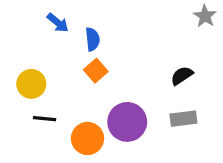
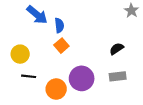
blue arrow: (58, 23) -> (37, 15), size x1.5

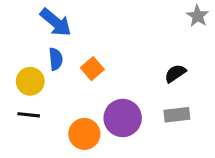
blue semicircle: (59, 25) -> (56, 59), moved
black line: (29, 76) -> (29, 115), moved

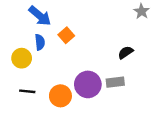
orange square: (92, 69) -> (66, 35), moved
black line: (29, 115) -> (27, 91), moved
gray rectangle: (177, 115) -> (115, 82), moved

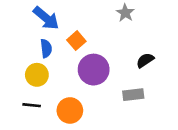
gray star: (142, 11) -> (125, 13), moved
yellow circle: (22, 58) -> (37, 75), moved
purple circle: (88, 84) -> (94, 70), moved

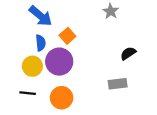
purple circle: (94, 70) -> (59, 62), moved

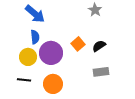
orange square: (67, 36) -> (78, 44), moved
black semicircle: (128, 53) -> (99, 46), moved

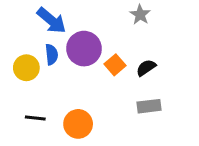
purple circle: (51, 53) -> (84, 49), moved
yellow circle: (28, 57) -> (26, 68), moved

